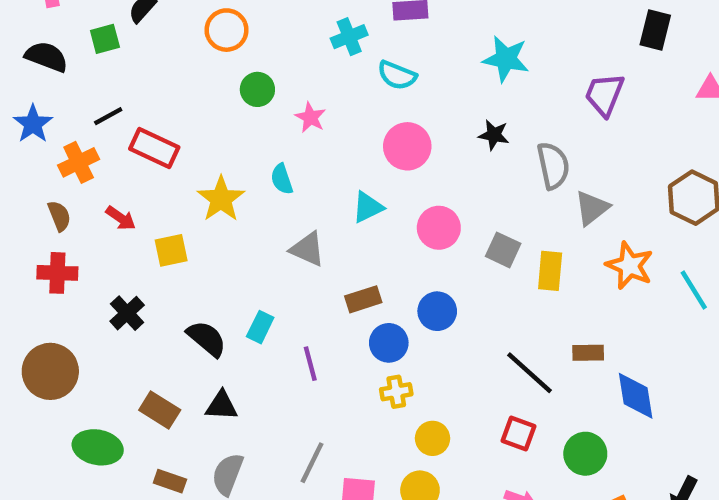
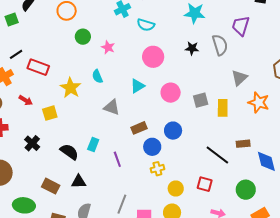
gray semicircle: (553, 166) -> (220, 45), moved
gray square: (503, 250) -> (201, 100), turned -35
red square: (519, 434) -> (205, 184), moved

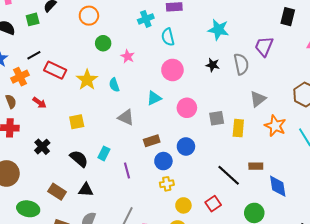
cyan semicircle: (146, 25) -> (168, 37), turned 54
yellow star: (70, 88) -> (87, 80), moved
yellow square: (50, 113) -> (77, 122), moved
red square: (205, 184) -> (213, 204), turned 35

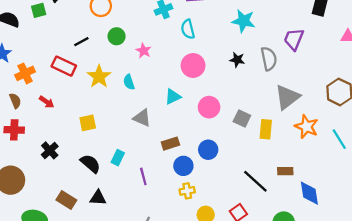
black line: (34, 55) -> (81, 42), moved
gray triangle: (258, 99) -> (287, 97), size x1.4
gray square: (217, 118) -> (242, 119), turned 35

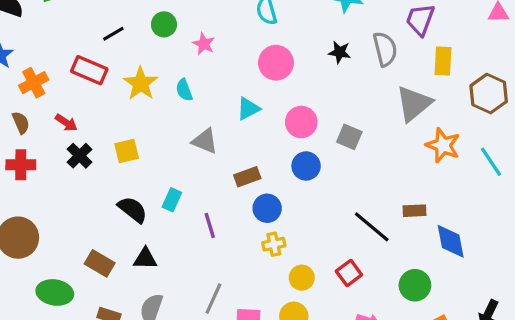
yellow rectangle: (266, 129) -> (443, 61), moved
black cross: (50, 150) -> (79, 156), moved
blue circle: (208, 150) -> (306, 166), moved

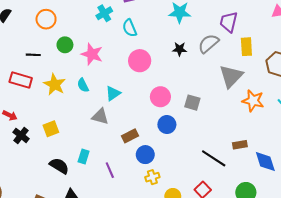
black line: (113, 34) -> (33, 55), turned 40
pink star: (204, 44) -> (92, 54), size x1.5
gray semicircle: (385, 49) -> (208, 44), turned -110
cyan triangle: (248, 109) -> (113, 93), moved

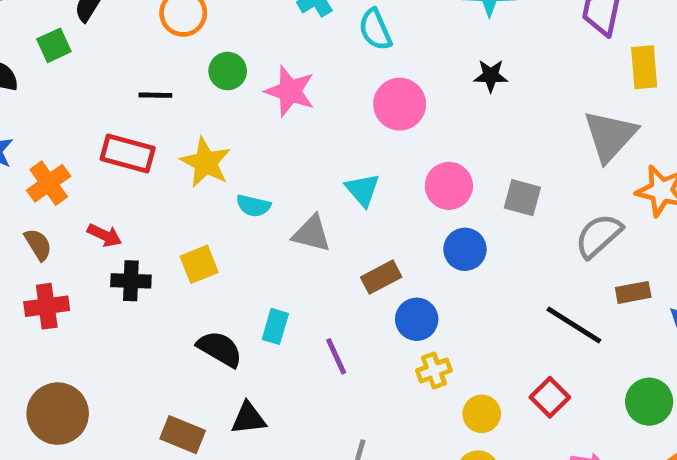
gray semicircle: (208, 44) -> (599, 236), moved
cyan semicircle: (83, 85) -> (253, 206), moved, turned -48
cyan triangle: (113, 93) -> (363, 190), moved, turned -35
black cross: (21, 135) -> (131, 281), turned -35

